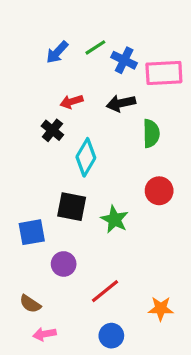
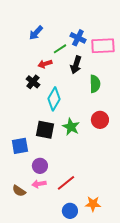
green line: (95, 47) -> (60, 49), moved
black arrow: (121, 103) -> (76, 65), turned -60
green star: (115, 219) -> (71, 127), moved
orange star: (161, 309) -> (93, 204), moved
pink arrow: (44, 334) -> (39, 184), moved

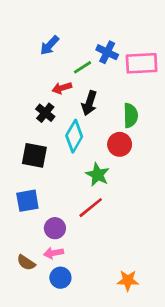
black arrow: (76, 65) -> (89, 103), moved
red circle: (100, 120) -> (120, 144), moved
black square: (45, 130) -> (34, 155), moved
red line: (66, 183) -> (91, 208), moved
blue circle: (70, 211) -> (60, 278), moved

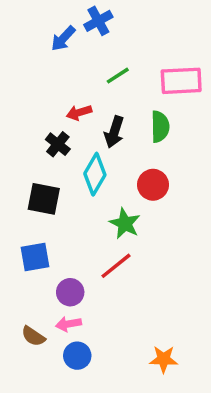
blue arrow: (49, 45) -> (63, 39), moved
blue cross: (107, 52) -> (98, 21), moved, turned 35
green line: (82, 67) -> (118, 76), moved
green semicircle: (131, 115) -> (160, 127), moved

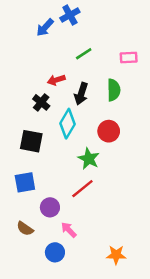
pink rectangle: (181, 81) -> (129, 57), size x0.6
pink arrow: (68, 324) -> (69, 230), moved, turned 56
brown semicircle: (33, 336) -> (25, 229), moved

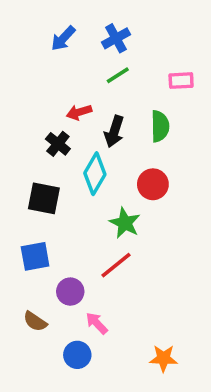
blue cross: (70, 15) -> (116, 38), moved

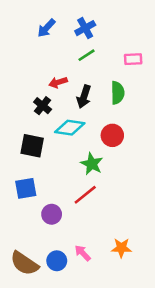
cyan diamond: (95, 174) -> (70, 128), turned 68
brown semicircle: (35, 321) -> (24, 263), moved, size x1.6
pink arrow: (97, 323) -> (83, 253), moved
orange star: (163, 358) -> (121, 248), moved

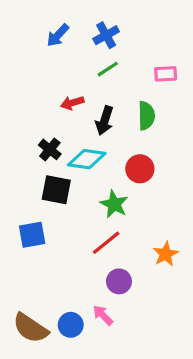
black cross: (43, 106) -> (50, 149), moved
black square: (32, 146) -> (56, 190), moved
purple circle: (52, 214) -> (119, 281), moved
orange star: (121, 248) -> (166, 254), moved, turned -30

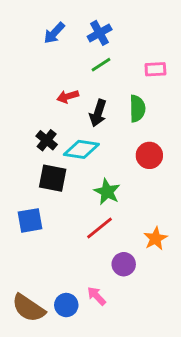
red circle: (140, 169) -> (149, 155), moved
purple circle: (119, 281) -> (124, 264), moved

